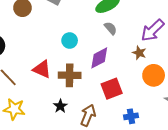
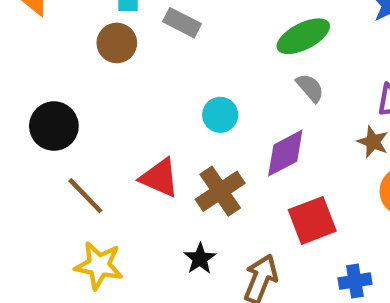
brown cross: (70, 75) -> (220, 191), turned -35

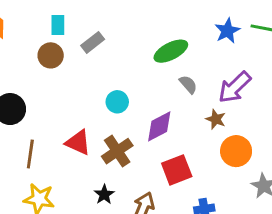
gray rectangle: (182, 23) -> (93, 42), turned -65
gray semicircle: (310, 88) -> (188, 84), moved
brown line: (85, 196) -> (30, 154), turned 52

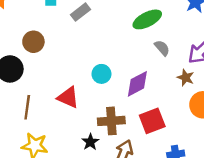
brown circle: (51, 55) -> (33, 42), moved
cyan circle: (117, 102) -> (101, 74), moved
brown cross: (117, 151) -> (111, 121), moved, turned 30

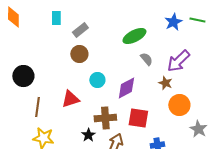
brown circle: (33, 42) -> (79, 54), moved
red triangle: (68, 97) -> (70, 99), turned -42
red square: (152, 121) -> (138, 118), turned 30

